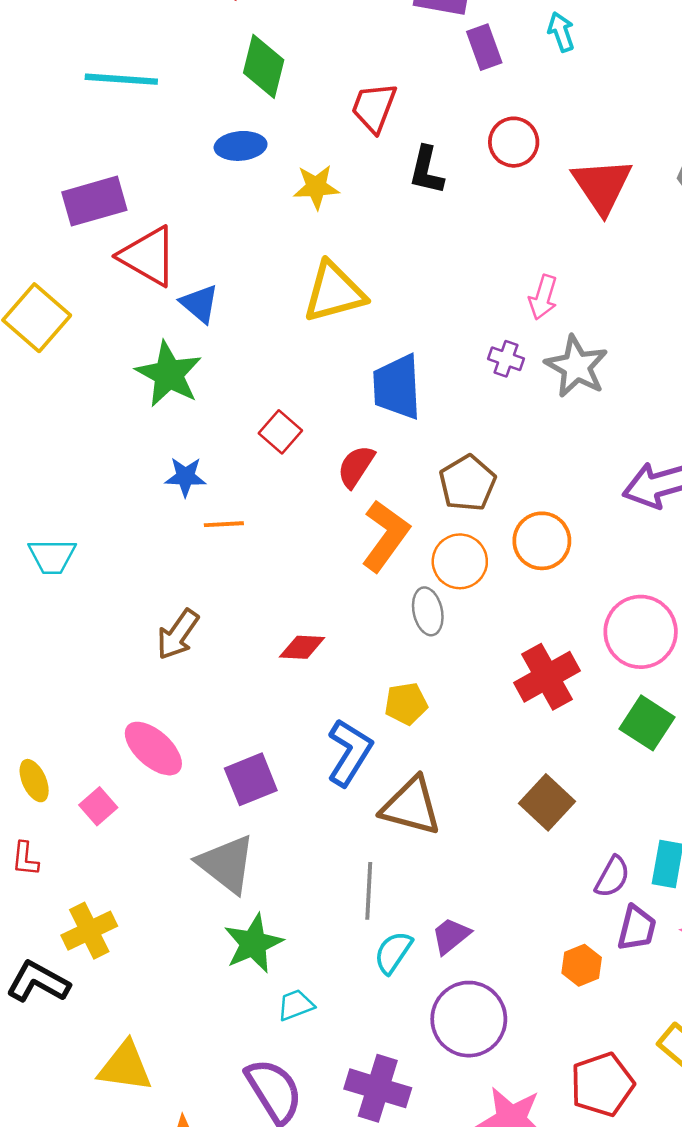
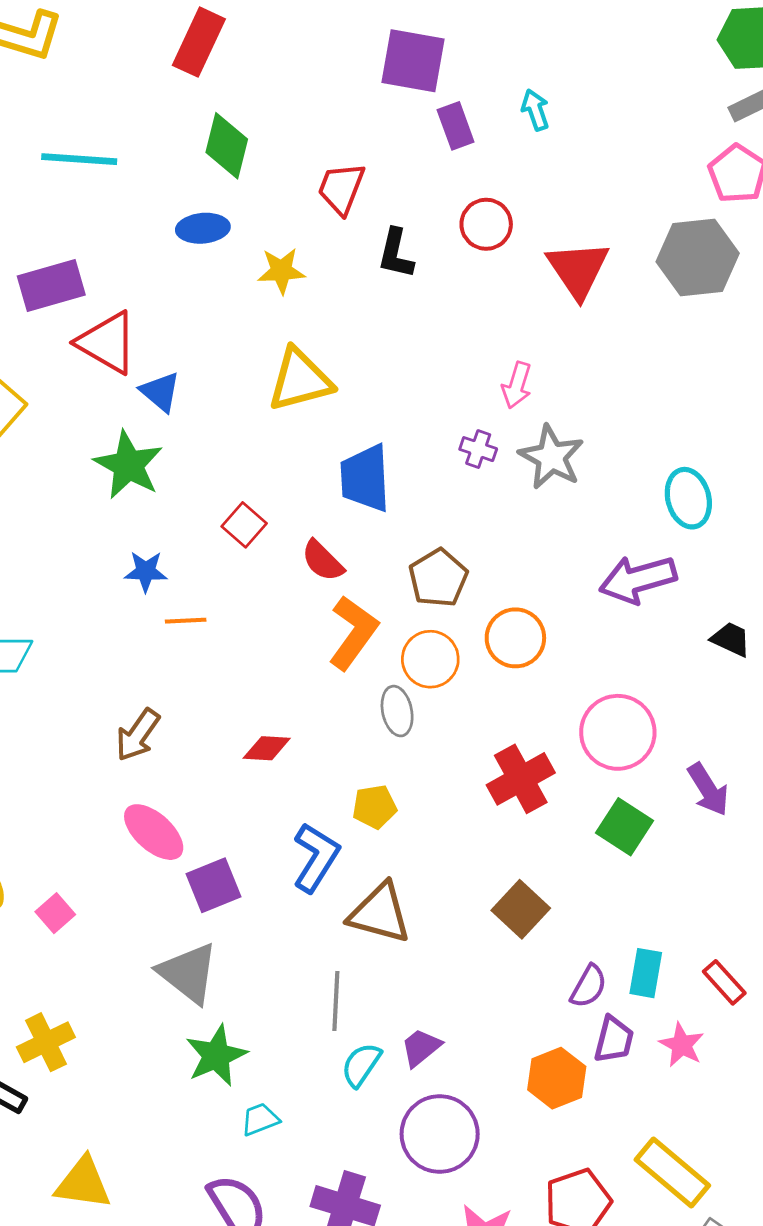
red semicircle: (356, 466) -> (323, 561), turned -78
pink ellipse: (153, 749) -> (154, 832), moved
orange hexagon: (582, 965) -> (557, 1078), size x1.4

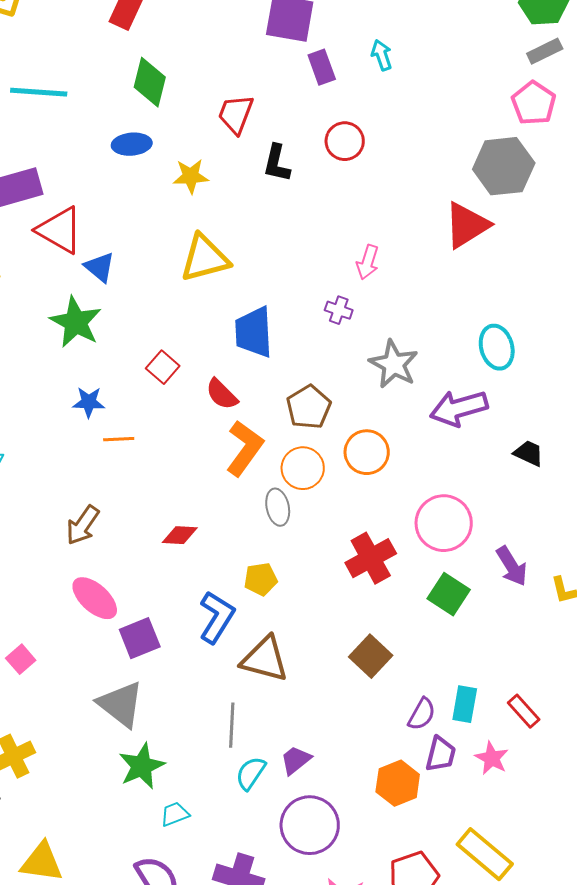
red triangle: (578, 269) -> (467, 225), moved, turned 32
gray star: (551, 457) -> (394, 364), moved

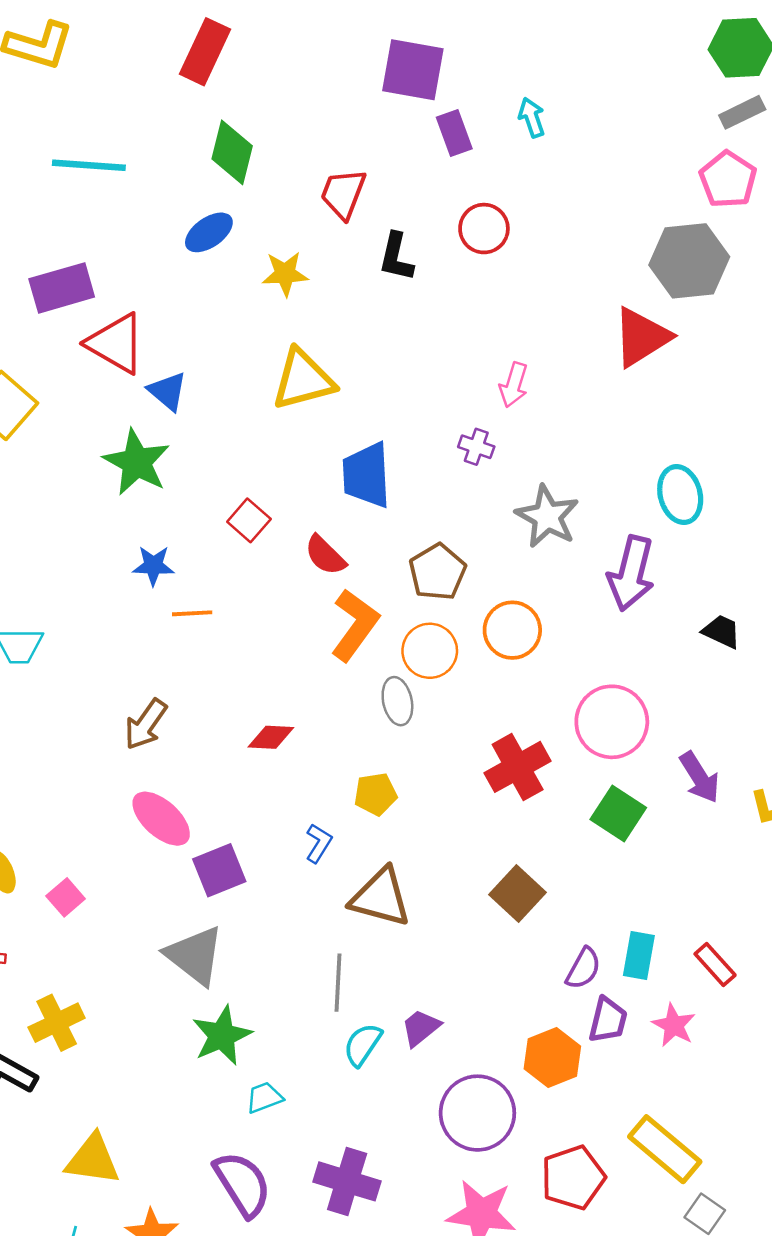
blue ellipse: (132, 144) -> (209, 232), turned -30
purple arrow: (459, 408) -> (631, 573), turned -60
blue L-shape: (217, 617) -> (319, 843), size x0.6
purple circle: (310, 825) -> (477, 1113), moved

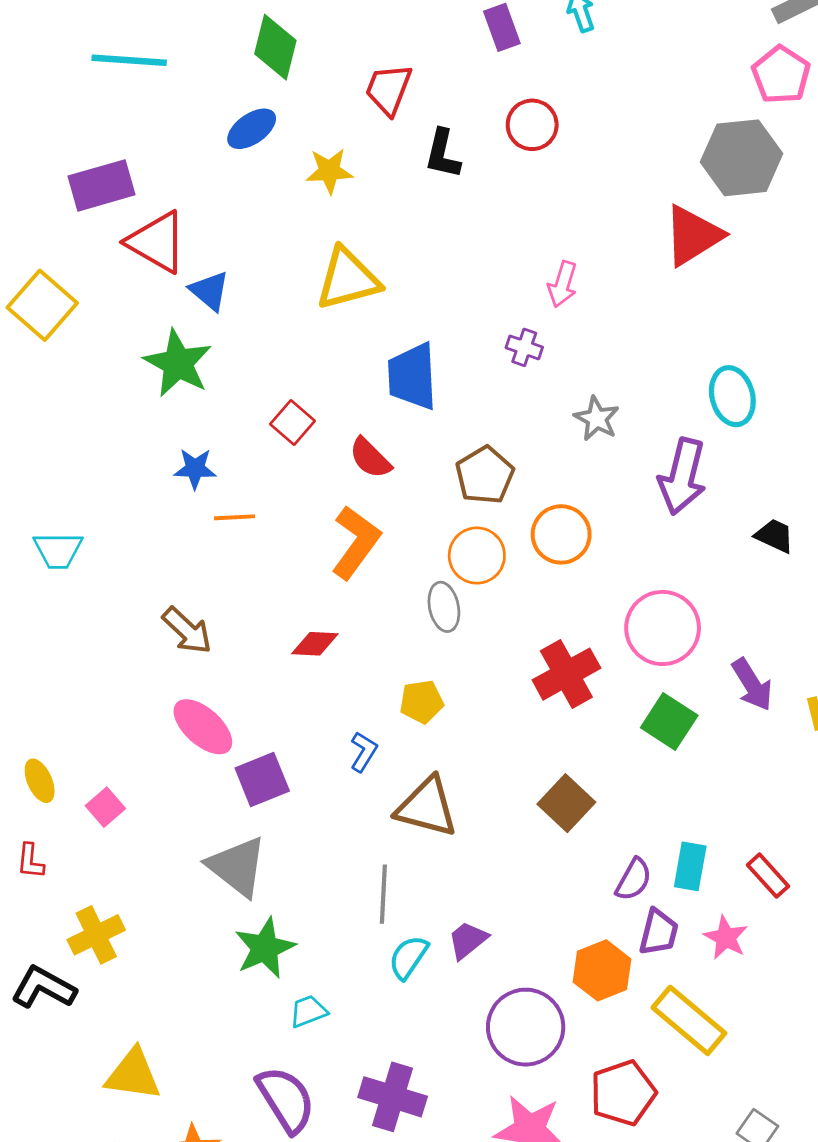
gray star: (547, 516) -> (597, 419), size x0.7
orange L-shape: (355, 625) -> (356, 542), moved
brown arrow: (146, 724) -> (187, 631), turned -82
yellow rectangle: (665, 1149) -> (689, 1020), moved

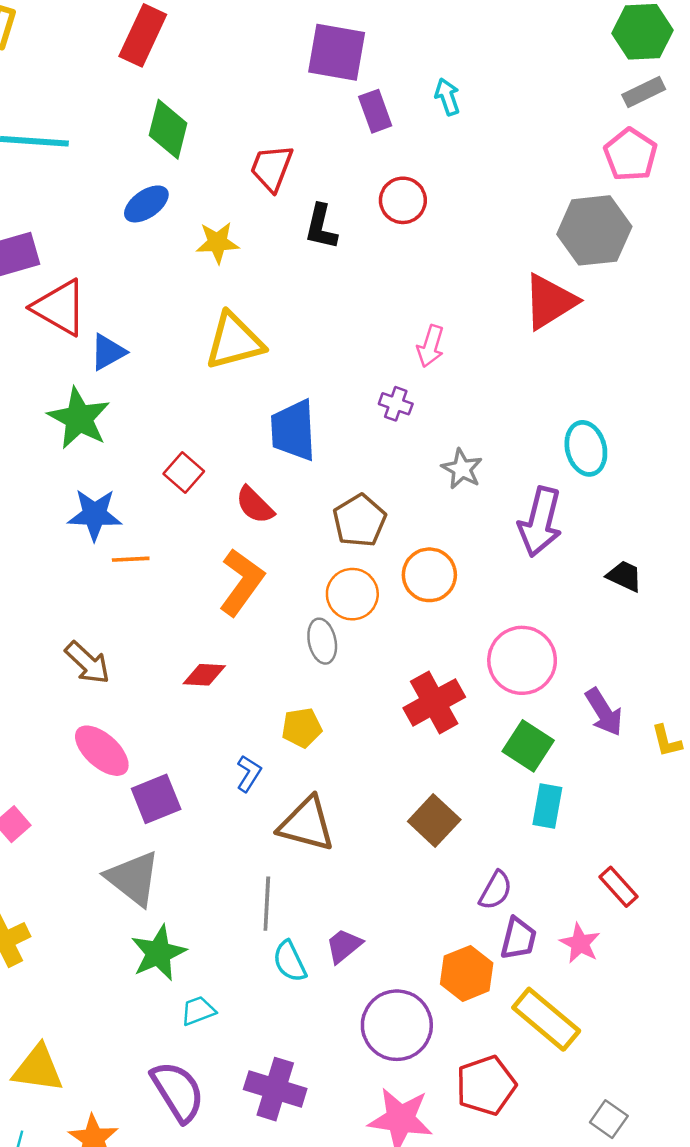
blue triangle: (209, 291) -> (108, 352), turned 51
blue star: (195, 469) -> (95, 515), size x1.4
cyan rectangle: (690, 866) -> (547, 806), moved
cyan semicircle: (408, 957) -> (290, 961), turned -60

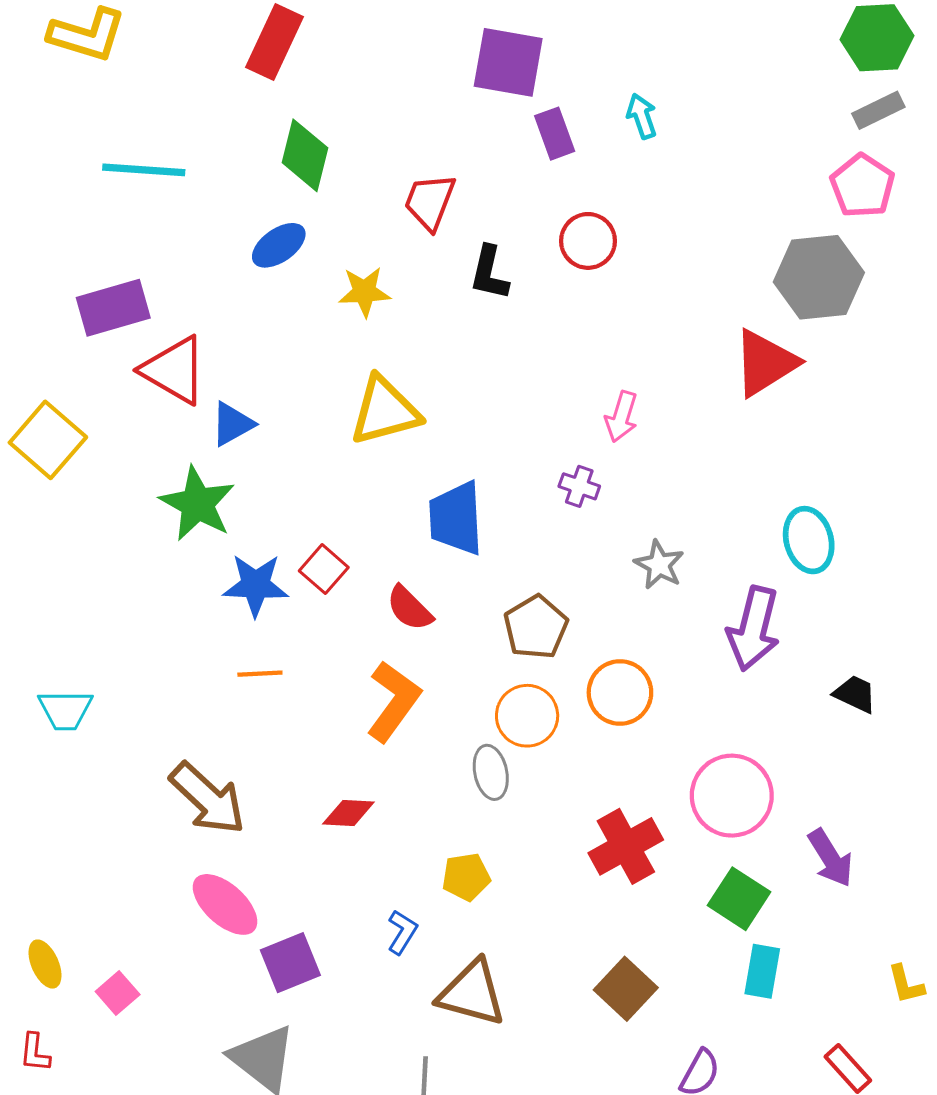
blue star: (95, 515) -> (256, 585), moved
brown arrow: (87, 663) -> (208, 798), size x1.4
yellow L-shape: (667, 741) -> (906, 984), moved

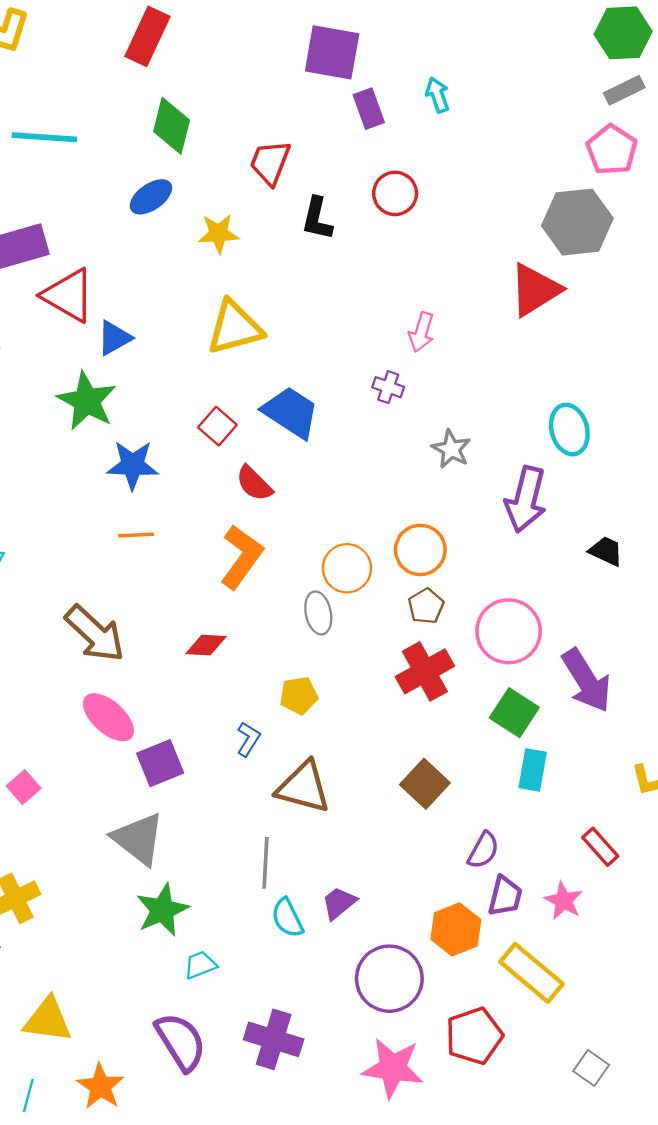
blue trapezoid: (456, 518) -> (291, 412), turned 126
red square: (324, 569) -> (217, 426), moved
brown pentagon: (536, 627) -> (426, 606), moved, size x0.7
purple arrow: (830, 858) -> (587, 681), size x1.4

